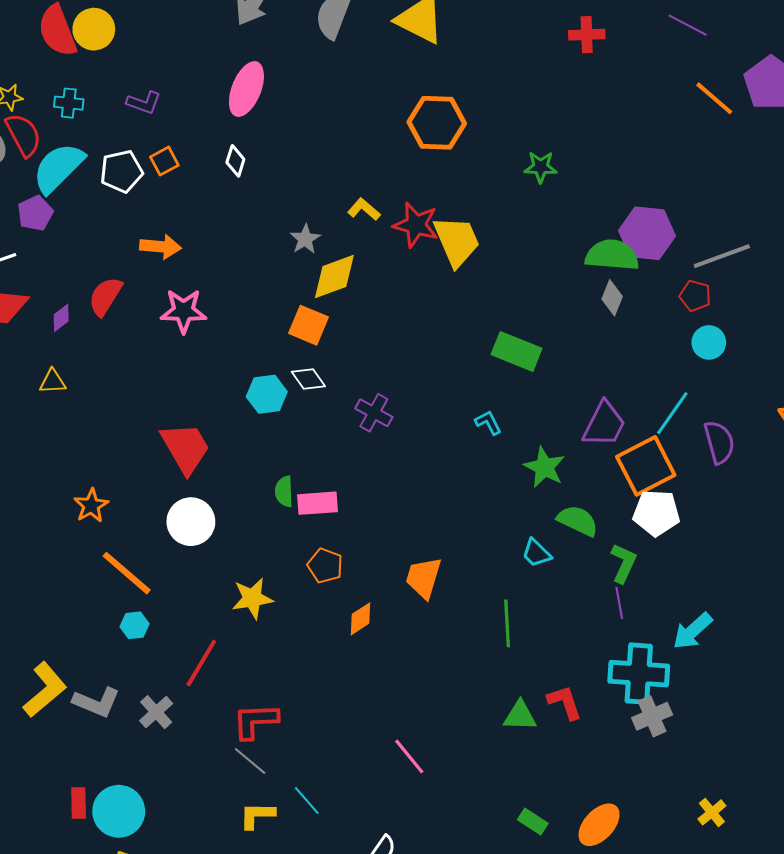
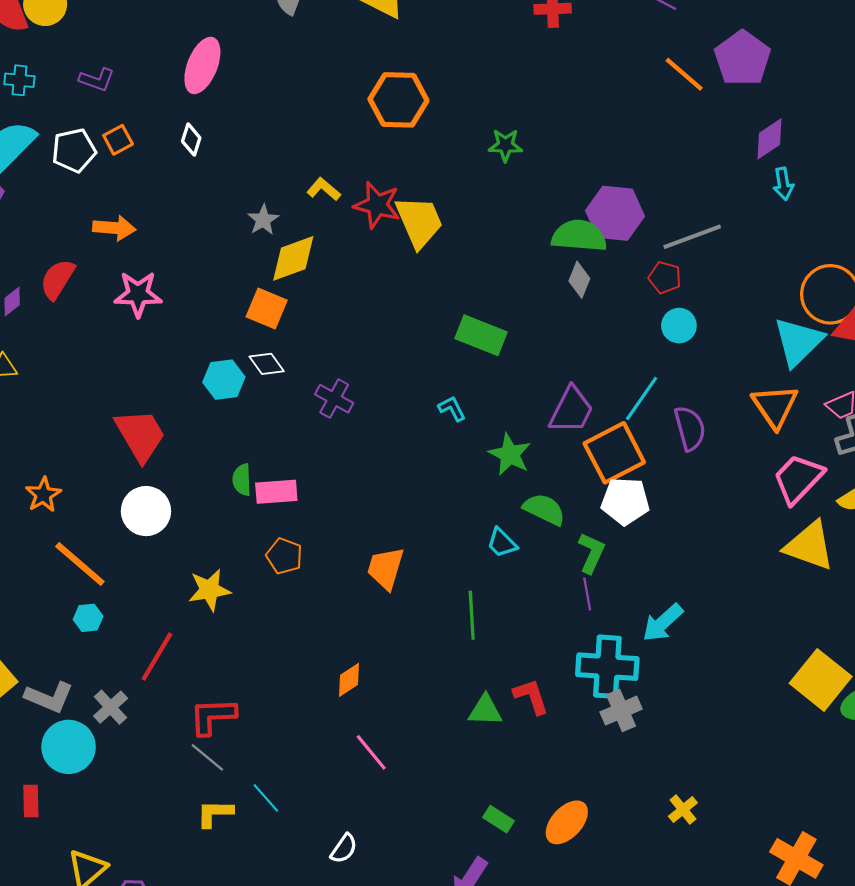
orange diamond: (361, 619) -> (349, 680), moved
cyan circle: (119, 811) -> (69, 747), moved

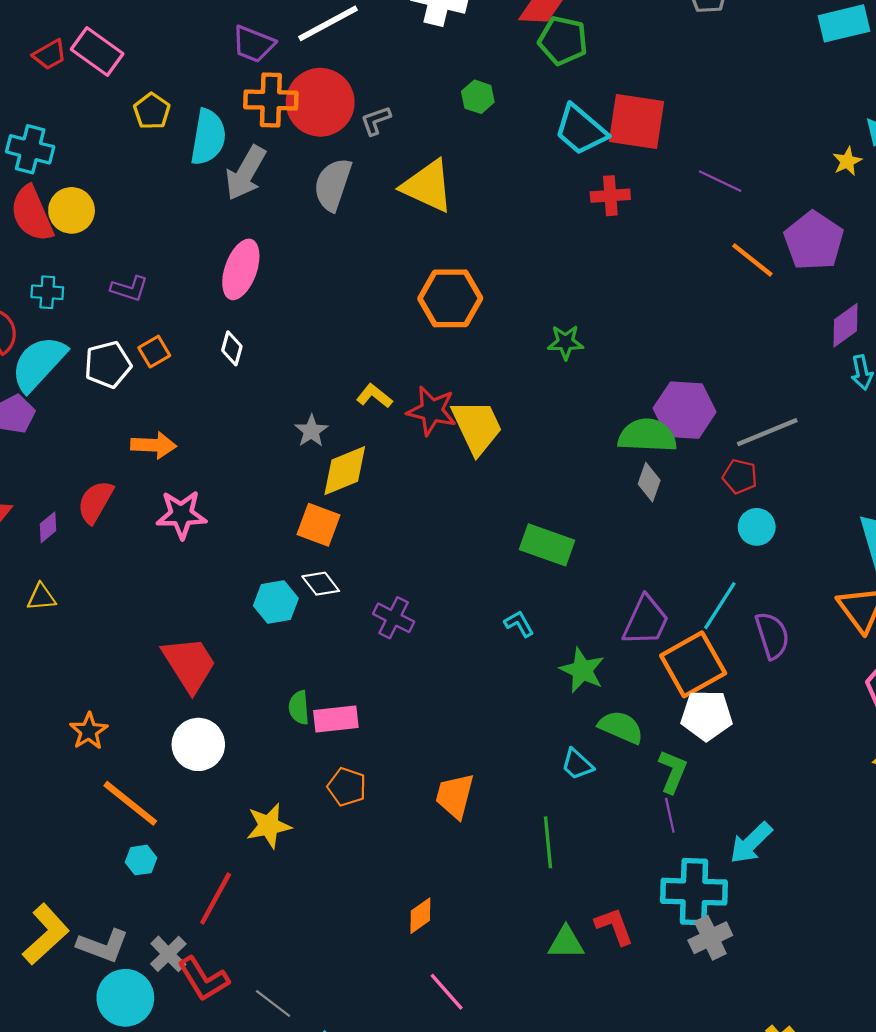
red L-shape: (213, 716) -> (203, 979), moved, turned -117

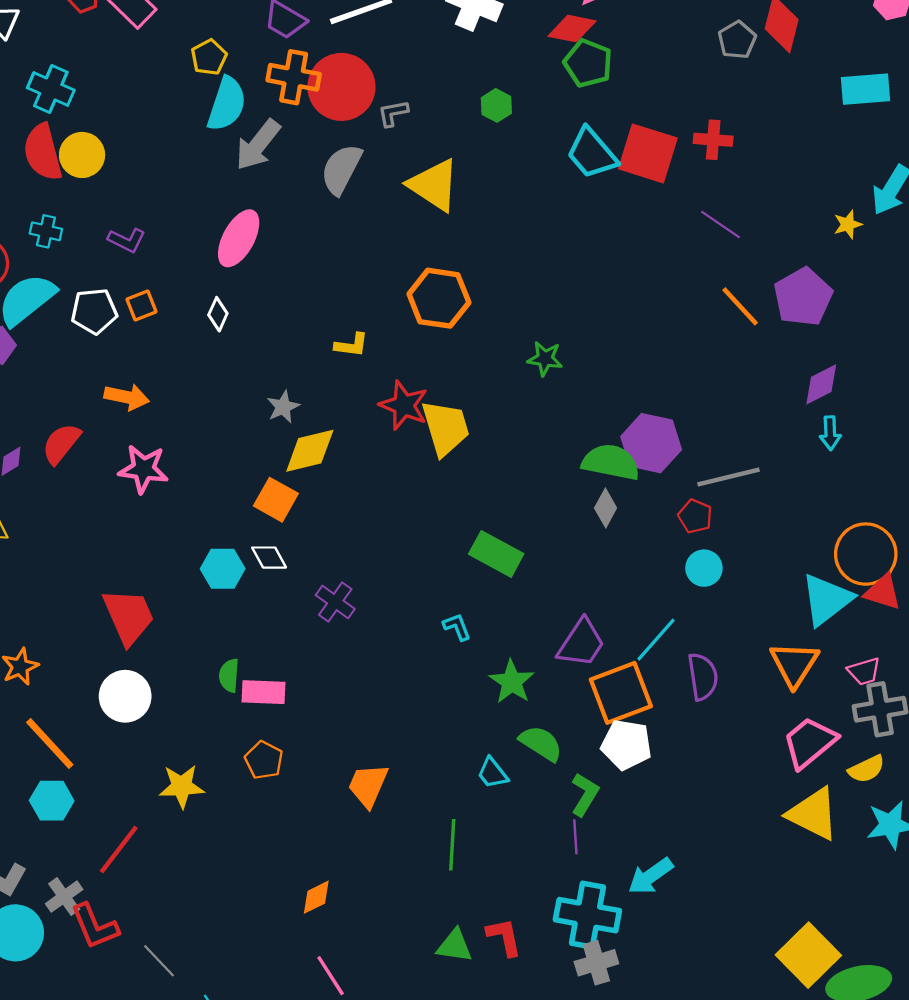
yellow pentagon: (152, 111) -> (209, 57), moved
red cross: (610, 196) -> (713, 140), moved
yellow L-shape: (374, 396) -> (351, 345), moved, turned 140
cyan hexagon: (141, 860) -> (52, 801), size x1.4

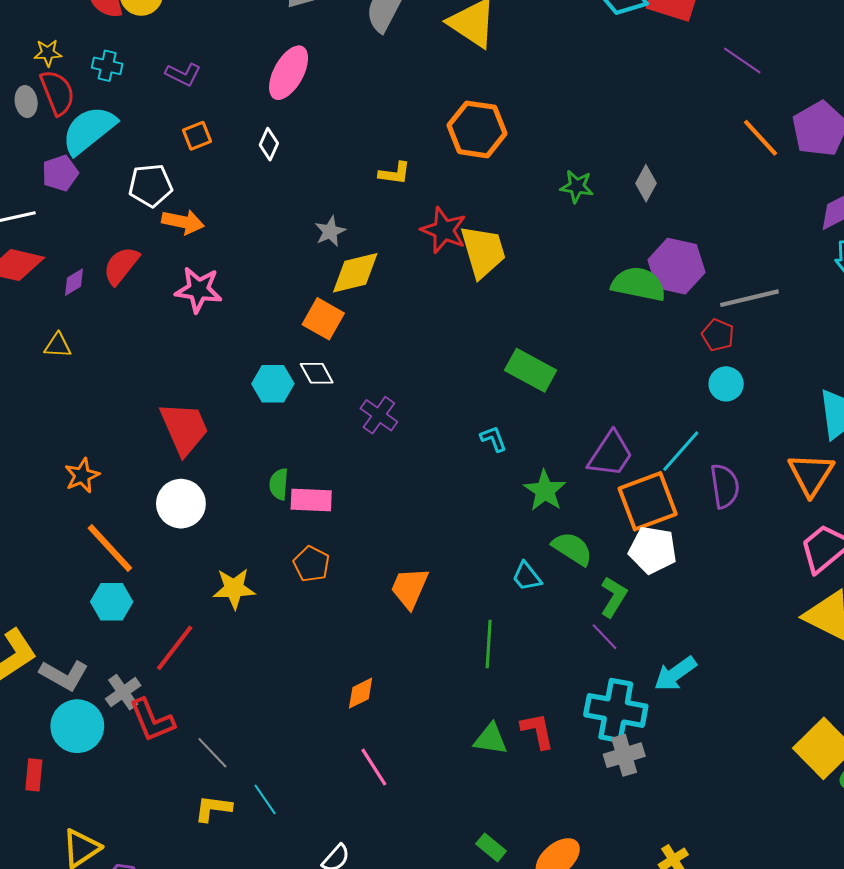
white pentagon: (94, 311) -> (150, 185), moved
gray diamond: (606, 508) -> (646, 183), moved
purple line: (575, 837) -> (605, 637), turned -40

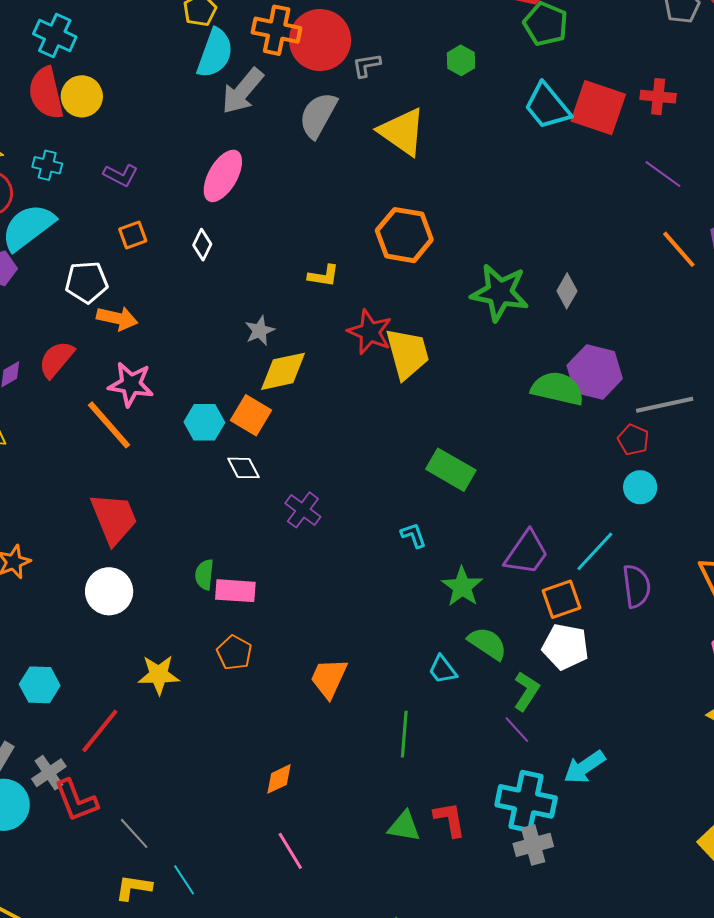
green star: (577, 186) -> (500, 293), size x1.8
cyan hexagon: (273, 384) -> (204, 422), moved
orange square: (648, 501) -> (562, 599), size x0.7
orange line: (110, 548) -> (109, 425), moved

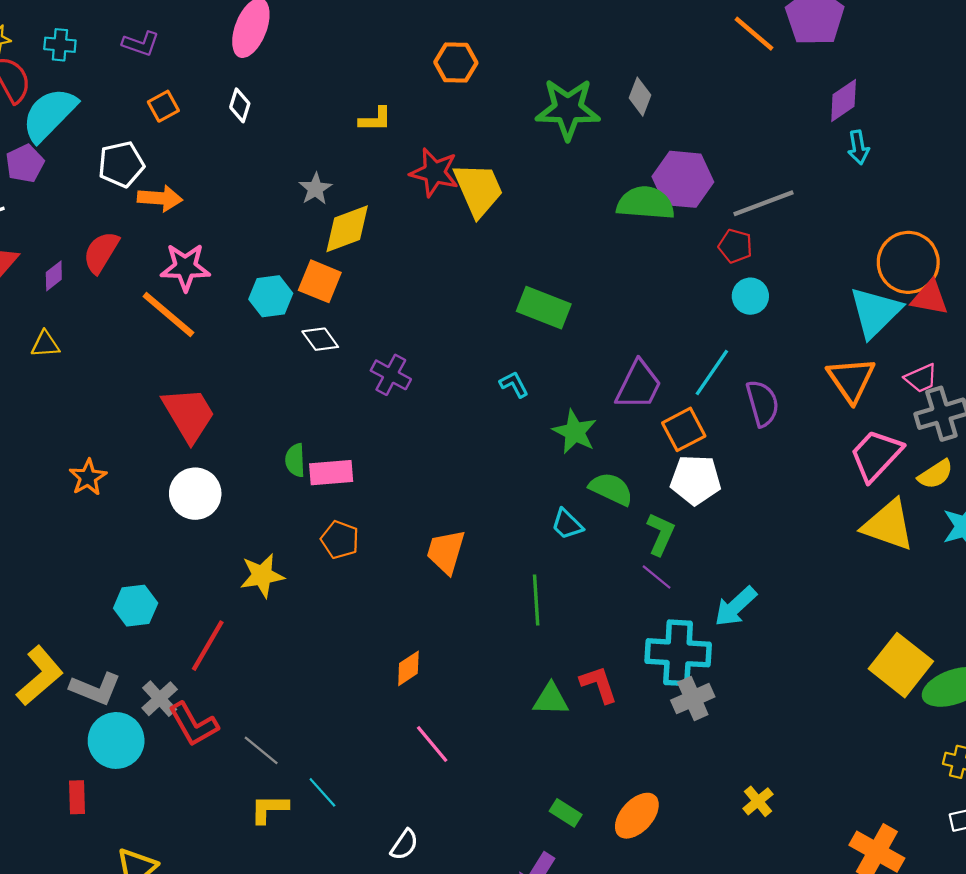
orange hexagon: (404, 235) -> (456, 62), size x0.7

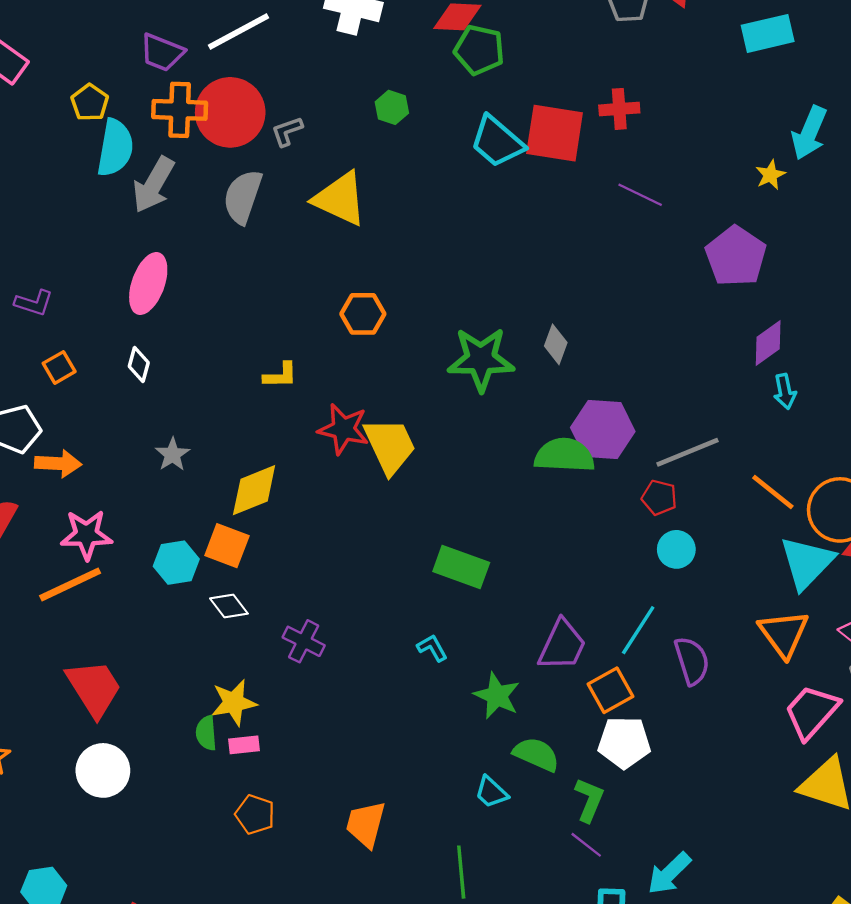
orange line: (754, 34) -> (773, 492), moved
gray star: (315, 189) -> (173, 454), moved
orange line: (168, 314) -> (70, 584), turned -64
pink rectangle: (331, 473) -> (244, 745), size x0.7
yellow star: (262, 576) -> (234, 703), moved

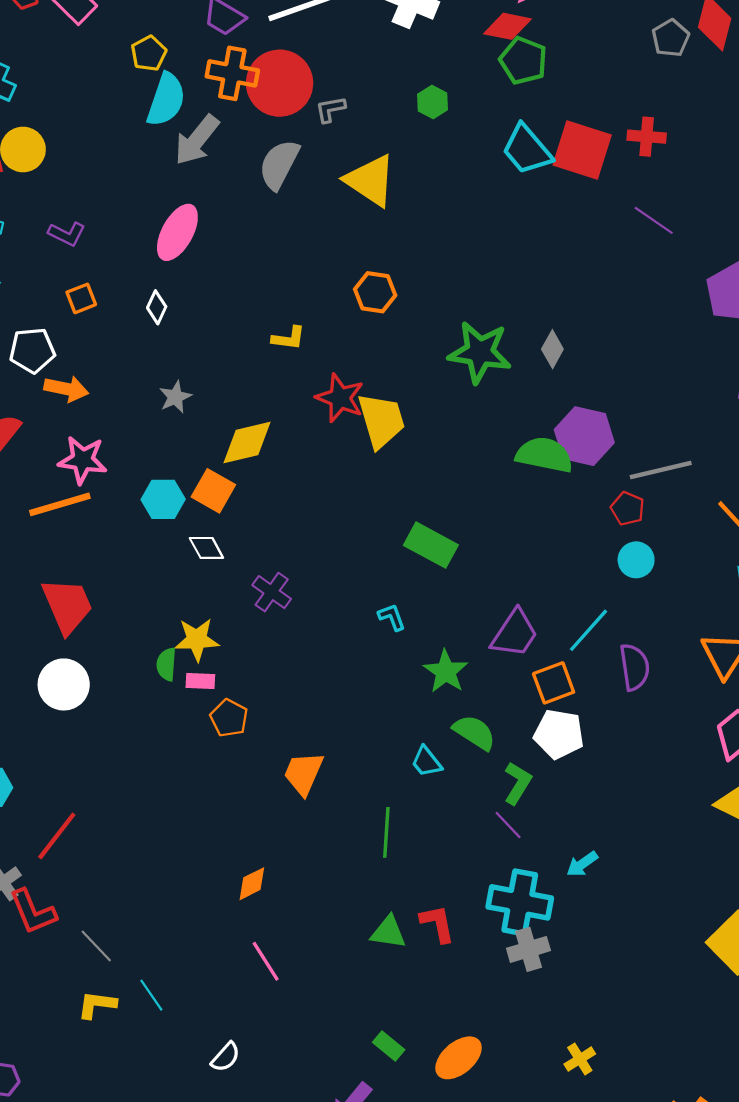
orange pentagon: (255, 814) -> (229, 718), moved
cyan arrow: (669, 873) -> (582, 864), size x0.7

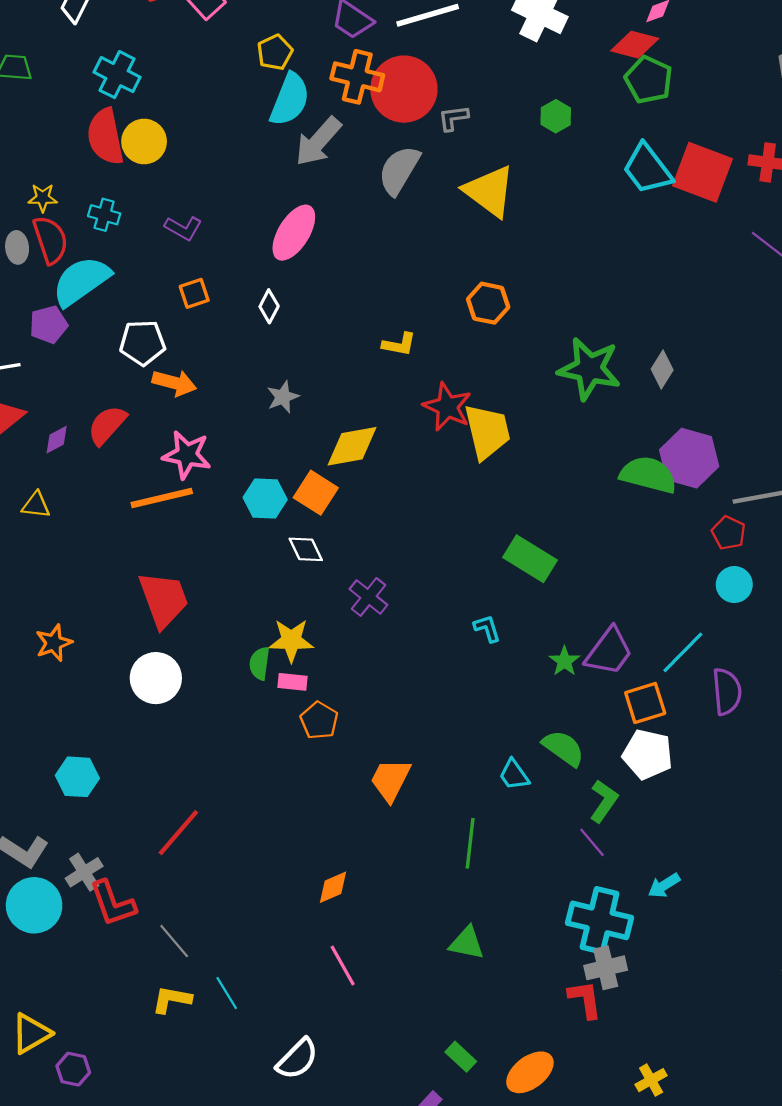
green star: (446, 671) -> (564, 661), moved, size x0.7
red line: (57, 836) -> (178, 833), moved
red L-shape: (438, 924) -> (585, 999), moved
white semicircle: (226, 1057) -> (297, 1059), size x1.4

